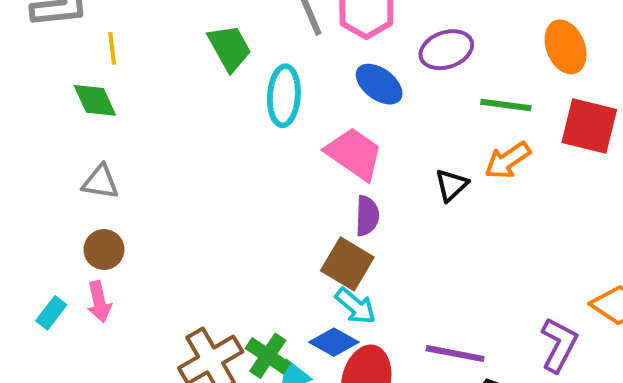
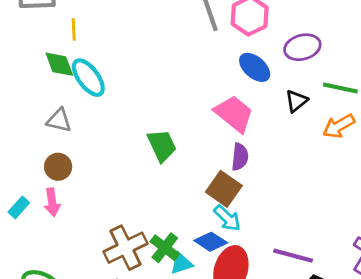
green trapezoid: (230, 48) -> (162, 145), moved
cyan ellipse: (284, 96) -> (88, 78), moved, turned -45
black triangle: (451, 185) -> (296, 101), moved

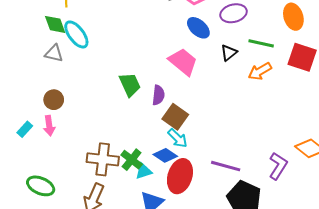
gray triangle: (59, 120) -> (54, 53), moved
purple semicircle: (240, 157) -> (158, 95), moved
brown cross: (125, 248) -> (103, 159), turned 32

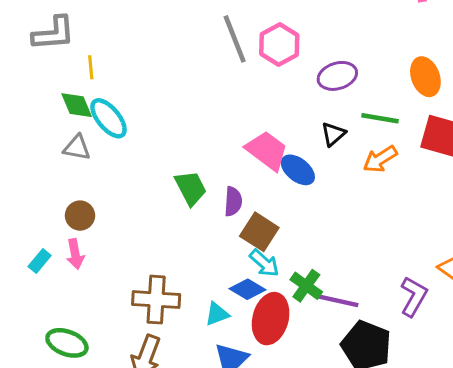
blue ellipse: (198, 28) -> (298, 170), moved
green cross: (132, 160) -> (306, 286), moved

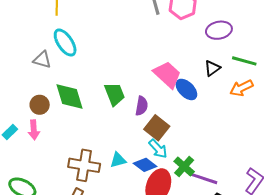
green diamond: (77, 105) -> (70, 96), moved, size x1.4
cyan triangle: (217, 314) -> (118, 160), moved

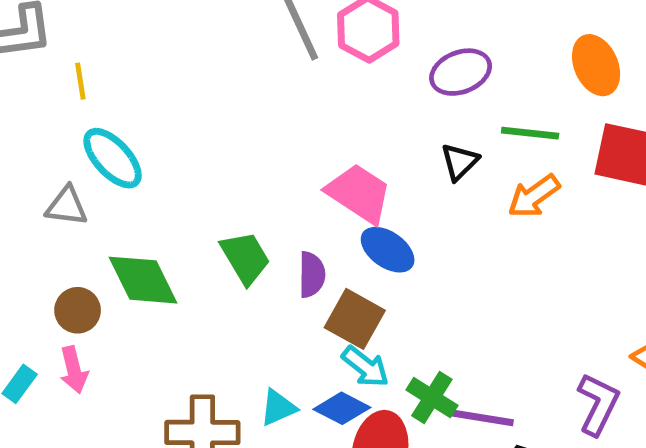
blue ellipse: (186, 89) -> (388, 250), moved

